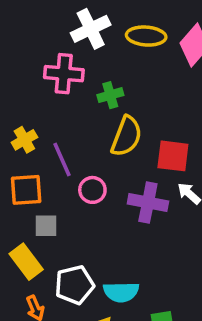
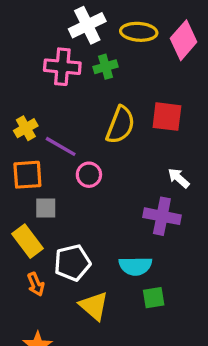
green cross: (110, 95) -> (106, 67), moved
red square: (173, 156) -> (167, 117), moved
purple line: (62, 160) -> (61, 146), turned -36
purple cross: (148, 202) -> (162, 216), moved
cyan semicircle: (121, 292) -> (135, 266), moved

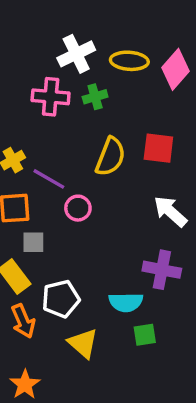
white arrow: (179, 178) -> (170, 211), size x1.5
purple cross: (162, 216) -> (162, 270), moved
orange arrow: (36, 284) -> (23, 321), size x1.4

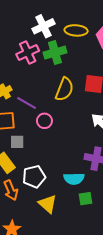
pink cross: (51, 97) -> (28, 53), turned -30
green cross: (95, 97) -> (55, 53), size x1.5

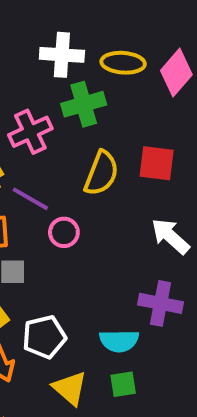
white cross: (43, 26) -> (62, 55), turned 30
pink cross: (28, 53) -> (30, 132), moved
green square: (85, 199) -> (123, 384), moved

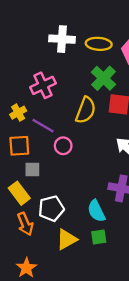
green cross: (84, 104) -> (103, 78), moved, turned -30
cyan semicircle: (119, 341) -> (96, 211), turned 65
yellow triangle: (70, 388) -> (67, 239), turned 50

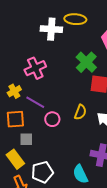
yellow ellipse: (99, 44) -> (75, 19), moved
yellow semicircle: (86, 110) -> (80, 112), moved, size x0.7

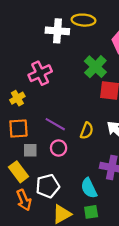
purple line: (35, 102) -> (55, 124), moved
yellow semicircle: (80, 112) -> (87, 131), moved
pink circle: (52, 119) -> (59, 148), moved

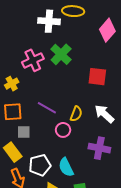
green cross: (95, 67) -> (61, 54), moved
pink circle: (59, 148) -> (63, 130), moved
cyan semicircle: (89, 188) -> (66, 167), moved

